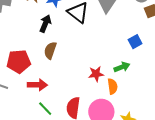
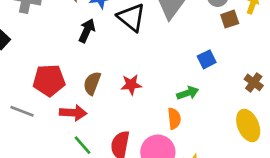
brown semicircle: (50, 50) -> (92, 83), moved
red star: (96, 74) -> (131, 85), moved

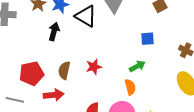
blue square: (207, 59) -> (148, 39), turned 32

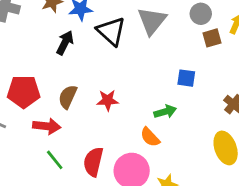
orange semicircle: (130, 87) -> (150, 137), turned 140

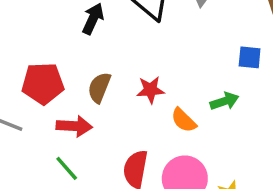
orange semicircle: (150, 137) -> (184, 120), moved
green line: (55, 160) -> (67, 168), moved

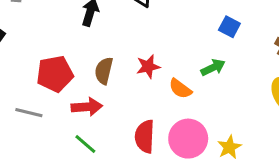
blue square: (250, 57) -> (229, 27), turned 30

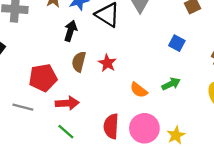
red star: (148, 67) -> (107, 63), moved, turned -30
green arrow: (213, 67) -> (171, 84), moved
brown semicircle: (104, 71) -> (79, 62), moved

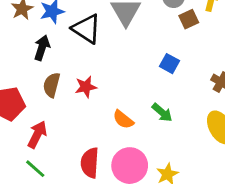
red star: (107, 63) -> (86, 87), turned 30
green arrow: (171, 84) -> (162, 112), turned 66
red arrow: (67, 103) -> (37, 135), turned -60

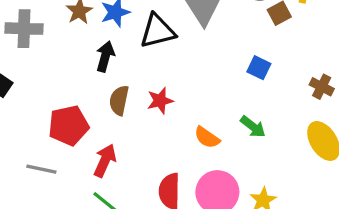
black triangle: (87, 29) -> (157, 31), turned -44

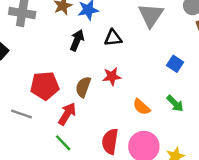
black triangle: (157, 31) -> (113, 38), moved, size x0.7
blue square: (259, 68) -> (175, 64), moved
brown semicircle: (119, 100) -> (83, 87), moved

